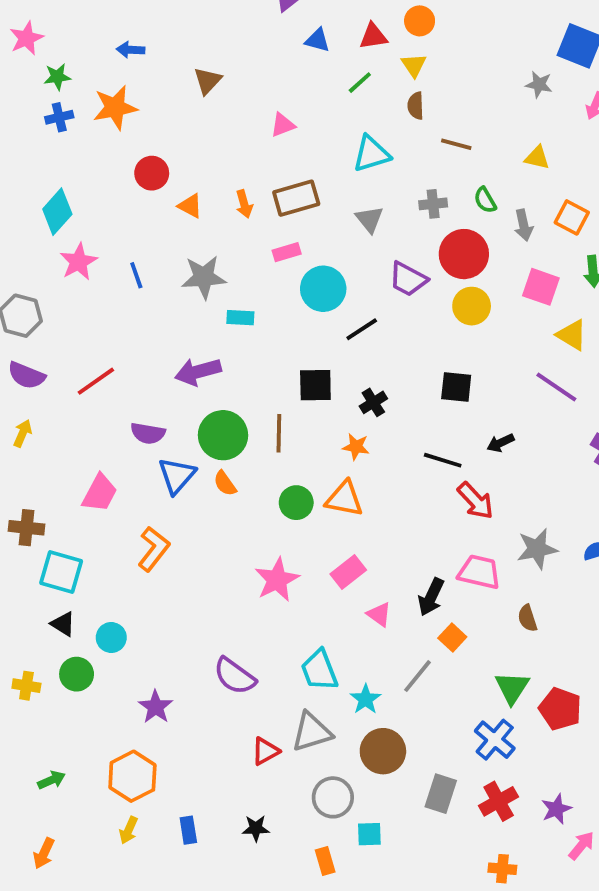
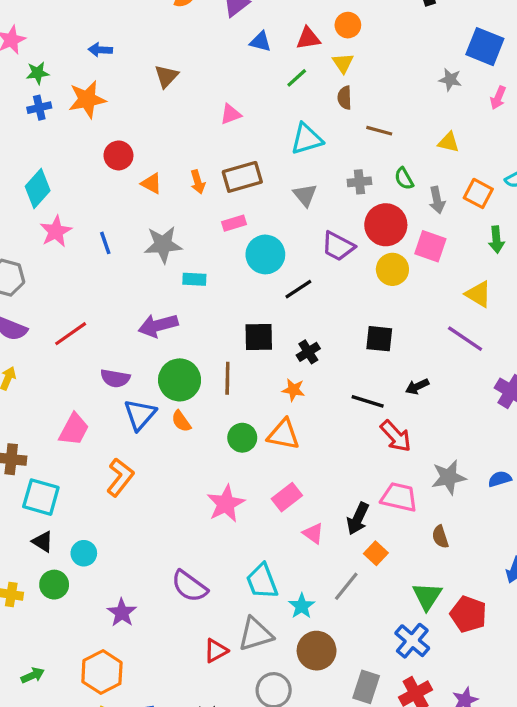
pink square: (541, 287) -> (430, 246), moved

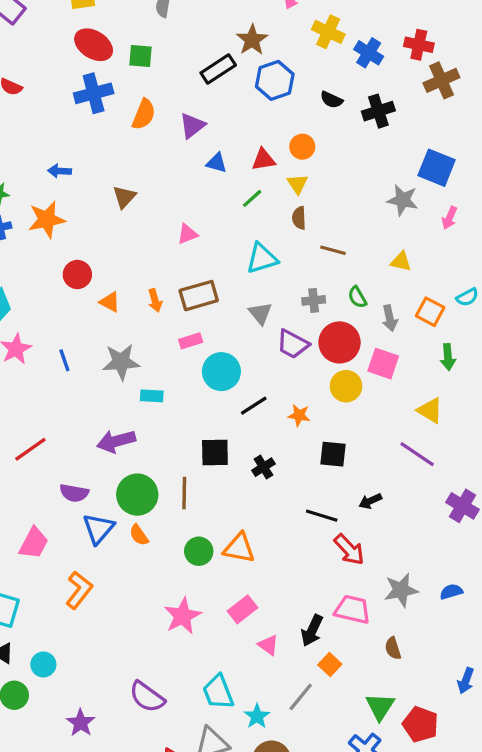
gray star: (450, 80) -> (403, 200), size x1.4
purple trapezoid: (338, 246) -> (293, 344), moved
orange star: (293, 390) -> (299, 415), moved

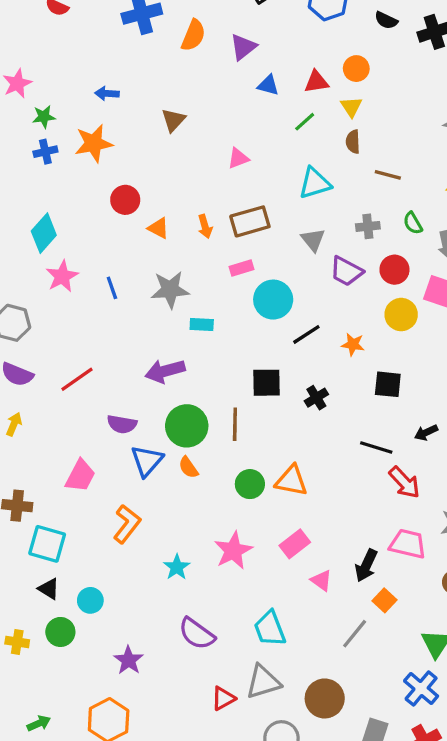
red circle: (340, 342) -> (394, 270), size x0.7
cyan star: (257, 716) -> (177, 567), moved

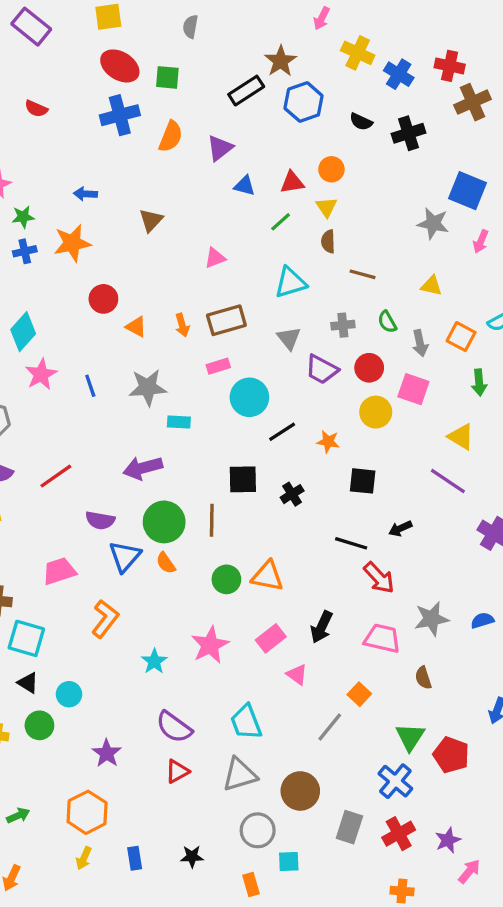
pink trapezoid: (80, 476) -> (59, 571), turned -136
black arrow: (366, 565) -> (322, 627), moved
red triangle: (223, 698) -> (177, 771), moved

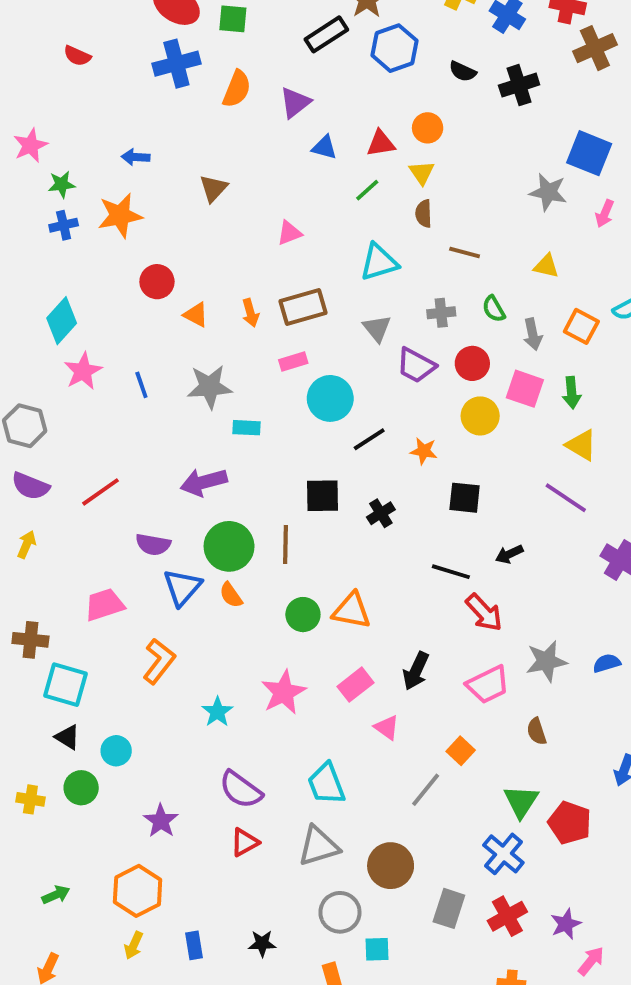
green arrow: (479, 383) -> (572, 393), moved
pink trapezoid: (382, 638) -> (488, 685), turned 141

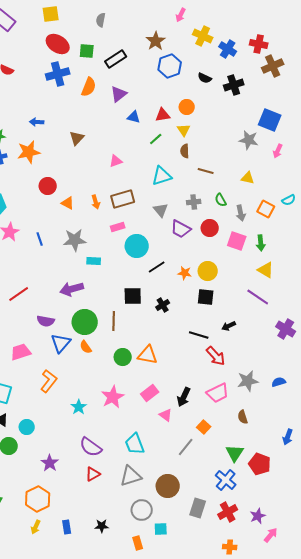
black rectangle: (326, 34) -> (116, 59), moved
yellow circle: (480, 416) -> (208, 271), moved
black arrow: (416, 671) -> (184, 397), moved

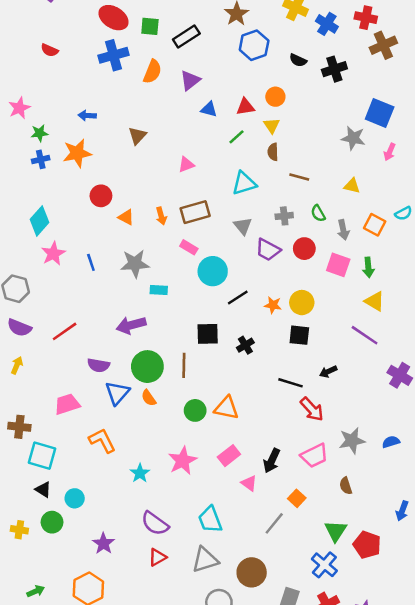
pink rectangle: (118, 227) -> (189, 247), turned 48
orange L-shape: (49, 381) -> (102, 441), turned -65

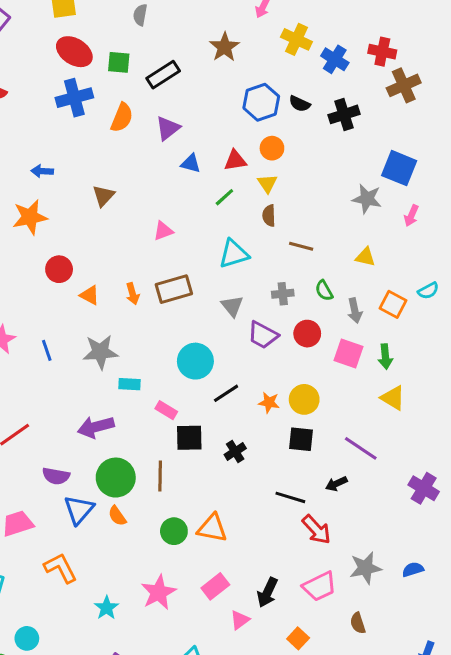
blue hexagon: (254, 45) -> (261, 102), moved
pink rectangle: (189, 247) -> (166, 410), moved
purple line: (365, 335) -> (361, 448), moved
pink triangle: (249, 483) -> (240, 620), turned 48

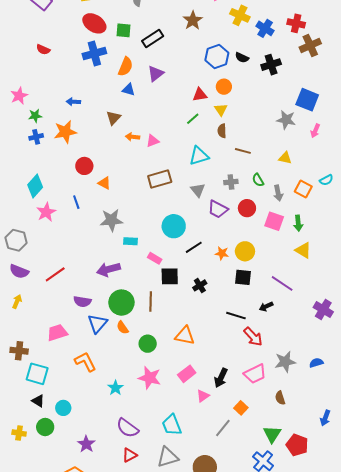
blue triangle: (191, 163) -> (129, 90), moved
orange arrow: (133, 294) -> (133, 137), moved, turned 112
blue line: (47, 350) -> (76, 202), moved
green circle: (174, 531) -> (148, 344), moved
pink star: (159, 592) -> (150, 378), turned -30

